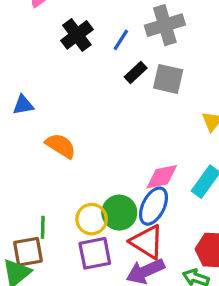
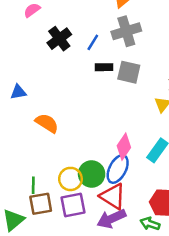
black rectangle: (136, 72) -> (104, 67), turned 42
pink diamond: (162, 177) -> (124, 147), turned -45
brown square: (28, 252) -> (41, 204), moved

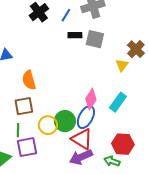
orange semicircle: (47, 123) -> (29, 80), turned -138
brown square: (41, 204) -> (24, 106), moved
purple square: (73, 205) -> (27, 147), moved

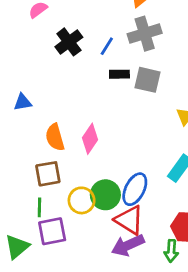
pink diamond: (91, 99) -> (90, 139), moved
green arrow: (112, 161) -> (171, 251), turned -105

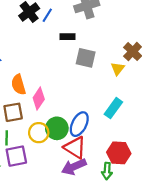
blue line: (107, 46) -> (47, 15), moved
gray square: (147, 80) -> (86, 58), moved
pink diamond: (90, 139) -> (39, 98), moved

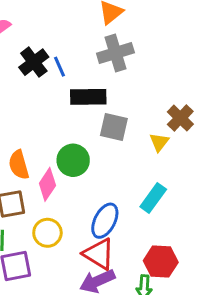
blue line: (47, 15) -> (60, 67), turned -56
black rectangle: (68, 37) -> (88, 97), size x1.6
green circle: (57, 128) -> (73, 160), moved

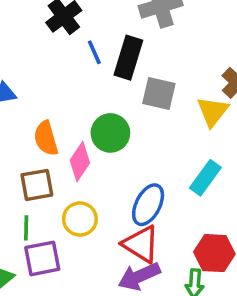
blue line: (60, 67) -> (94, 52), moved
black rectangle: (88, 97) -> (128, 58), turned -72
yellow triangle: (159, 142) -> (213, 111), size x1.4

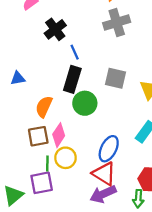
black rectangle: (128, 58) -> (72, 79), moved
orange semicircle: (46, 138) -> (44, 107), turned 40
pink diamond: (80, 162) -> (59, 135), moved
green line: (26, 228) -> (47, 163), moved

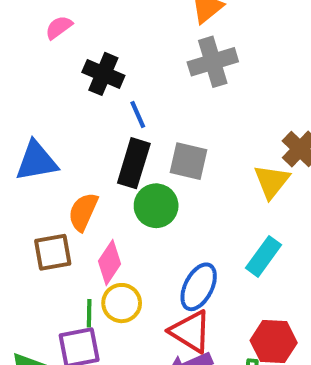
black cross: (55, 29) -> (103, 74), turned -30
blue triangle: (18, 78) -> (36, 161), size x1.6
gray square: (116, 78) -> (188, 161), moved
brown square: (38, 136) -> (53, 252), moved

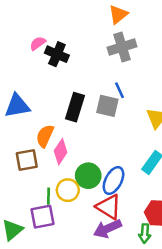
pink semicircle: (59, 27) -> (38, 43), moved
blue line: (138, 115) -> (120, 90), moved
green circle: (156, 206) -> (88, 176), moved
pink diamond: (109, 262) -> (61, 152), moved

